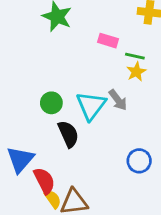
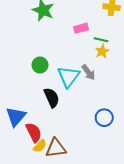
pink rectangle: (108, 41) -> (81, 28), turned -32
green circle: (51, 103) -> (40, 65), moved
yellow semicircle: (53, 199) -> (40, 146), turned 80

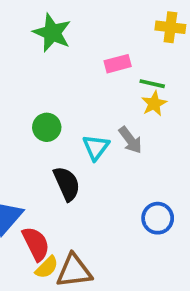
cyan triangle: (68, 77) -> (96, 147), size x0.7

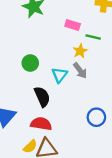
pink rectangle: (118, 64) -> (73, 25), turned 32
yellow star: (154, 104) -> (80, 51), moved
red semicircle: (36, 244) -> (41, 124), moved, turned -54

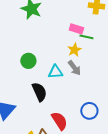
pink rectangle: (73, 25) -> (76, 29), moved
cyan triangle: (60, 75) -> (55, 72), turned 49
red semicircle: (41, 124) -> (59, 121), moved, turned 48

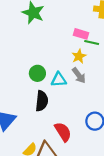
green circle: (28, 61) -> (37, 73), moved
black semicircle: (39, 92) -> (42, 101), turned 30

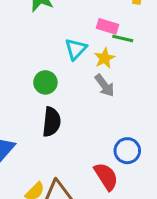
cyan triangle: (59, 80) -> (76, 49), moved, turned -42
red semicircle: (63, 132) -> (106, 176), moved

